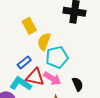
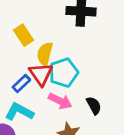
red triangle: (35, 77) -> (41, 74), moved, turned 48

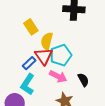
cyan L-shape: (19, 112) -> (27, 84), turned -85

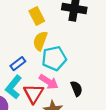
yellow rectangle: (31, 27) -> (37, 16), moved
red triangle: (44, 56) -> (34, 94), moved

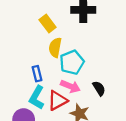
blue rectangle: (18, 64) -> (37, 74), turned -56
red triangle: (34, 94) -> (57, 100), turned 40

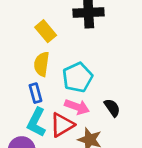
yellow semicircle: (55, 48) -> (42, 64), moved

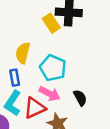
yellow rectangle: (46, 31) -> (51, 23), moved
cyan pentagon: (77, 77) -> (53, 68), turned -30

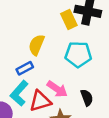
cyan pentagon: (53, 68) -> (78, 54), moved, turned -30
blue rectangle: (15, 78) -> (25, 68), turned 63

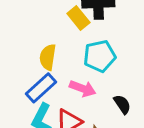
blue rectangle: (25, 68) -> (41, 88), size x1.5
pink arrow: (57, 89) -> (83, 89), moved

